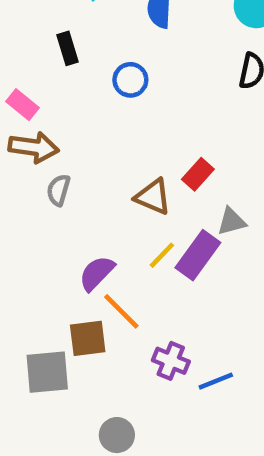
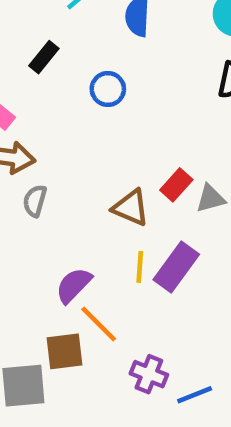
black rectangle: (67, 48) -> (44, 57), turned 56
gray triangle: (232, 221) -> (211, 199), moved
yellow line: (162, 255) -> (140, 267), turned -40

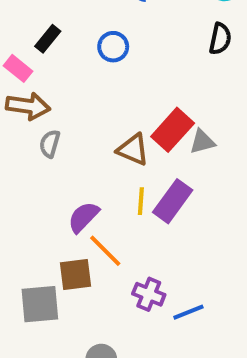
black rectangle: (44, 57) -> (48, 39), moved
red rectangle: (176, 185) -> (173, 130), size x1.5

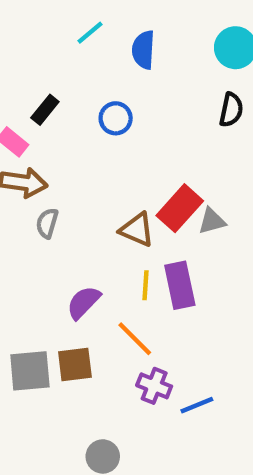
purple rectangle: (173, 201) -> (180, 285), turned -48
orange line: (105, 251) -> (135, 339), moved
gray square: (40, 304) -> (30, 371), moved

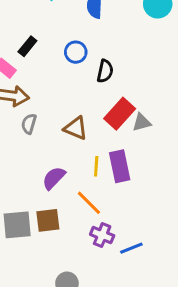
black semicircle: (231, 110) -> (105, 71), moved
brown triangle: (137, 230) -> (76, 128), moved

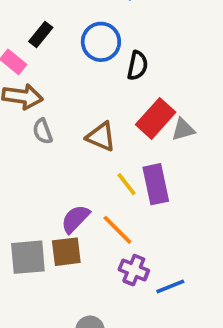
blue circle: (76, 52) -> (101, 42), size x1.4
gray semicircle: (29, 124) -> (43, 131), turned -36
yellow line: (96, 166) -> (127, 184), turned -42
purple semicircle: (54, 178) -> (75, 219), moved

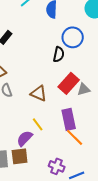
blue circle: (101, 42) -> (73, 37), moved
yellow line: (127, 184) -> (38, 124), moved
orange line: (117, 230) -> (75, 137), moved

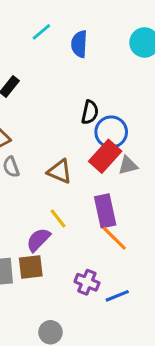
blue circle: (73, 37) -> (111, 132), moved

